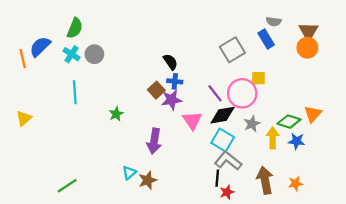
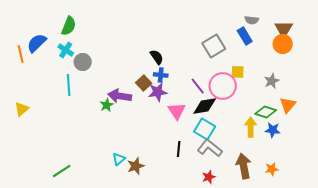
gray circle: (94, 54) -> (83, 62), moved
gray star: (252, 124) -> (272, 81), moved
purple arrow: (154, 141) -> (120, 96), moved, turned 90
black line: (217, 178) -> (179, 149), moved

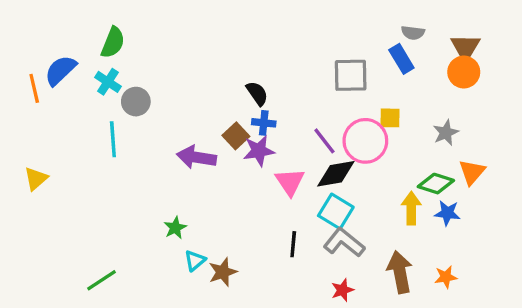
gray square: (214, 46) -> (351, 75), turned 30
green star: (107, 105) -> (175, 228), moved

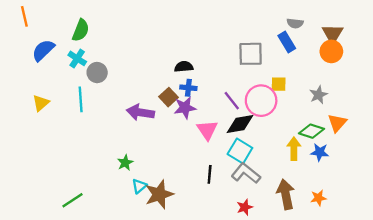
orange line: (34, 88) -> (24, 16), moved
black semicircle: (257, 93) -> (184, 67), turned -60
yellow triangle: (36, 179) -> (41, 103), moved
brown star: (223, 272) -> (159, 194), size x1.4

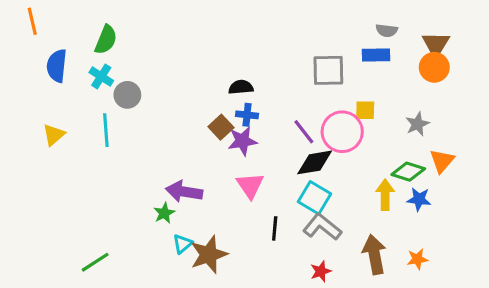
blue rectangle: (287, 42) -> (376, 55), turned -60
blue semicircle: (43, 50) -> (57, 66), turned -40
purple arrow: (140, 112) -> (184, 192), moved
pink triangle: (207, 130) -> (250, 185), moved

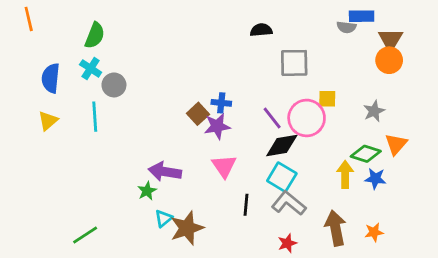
blue rectangle: (376, 55) -> (362, 16), moved
blue semicircle: (57, 66) -> (51, 78), moved
black semicircle: (241, 87) -> (261, 30), moved

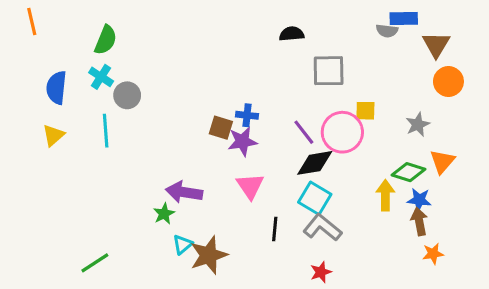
orange circle: (389, 60) -> (448, 81), moved
brown square: (198, 114) -> (221, 128), turned -30
brown arrow: (335, 228) -> (419, 221), moved, size x0.7
orange star: (374, 232) -> (433, 254), moved

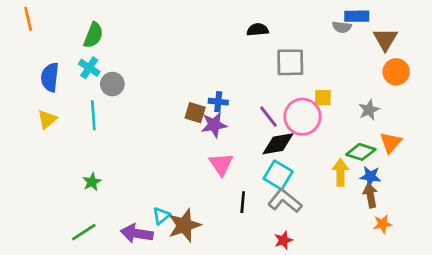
purple arrow: (184, 192) -> (137, 233), moved
green star: (164, 214) -> (92, 182), moved

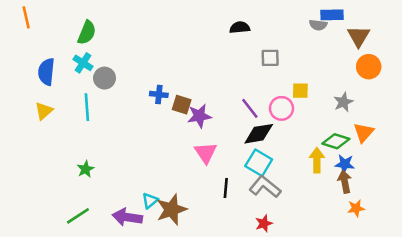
gray square: (290, 62) -> (270, 58), size x0.7
blue cross: (218, 102) -> (159, 94), moved
pink circle: (302, 117) -> (281, 108), size x0.7

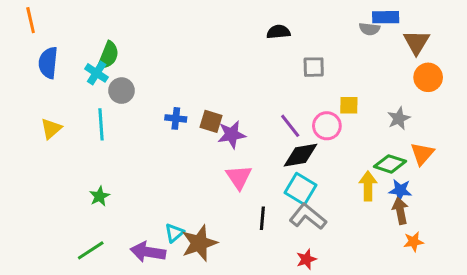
green semicircle: (87, 33) -> (108, 55), moved
blue semicircle: (46, 72) -> (48, 63), moved
blue cross: (159, 94) -> (176, 118), moved

